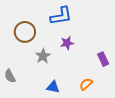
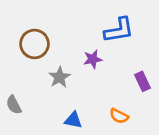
blue L-shape: (61, 16) -> (119, 30), moved
orange semicircle: (86, 84) -> (119, 116), turned -112

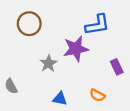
brown circle: (34, 44) -> (29, 24), moved
purple star: (93, 59) -> (76, 49), size x1.6

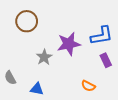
blue L-shape: (97, 25) -> (102, 36), moved
blue triangle: (60, 99) -> (37, 89), moved

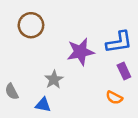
gray star: (44, 57) -> (54, 80), moved
orange semicircle: (88, 86) -> (114, 98), moved

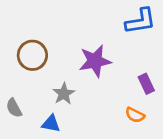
brown circle: (31, 25) -> (32, 55), moved
blue L-shape: (119, 42) -> (141, 21), moved

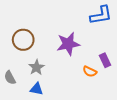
gray star: (64, 94) -> (36, 67), moved
orange semicircle: (135, 115) -> (90, 71), moved

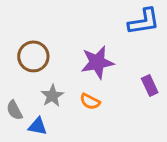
orange semicircle: (90, 71) -> (90, 102), moved
blue triangle: (36, 89) -> (38, 126), moved

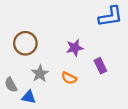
purple star: (97, 62) -> (75, 48), size x0.7
purple rectangle: (150, 86) -> (100, 66), moved

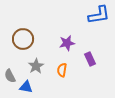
orange semicircle: (69, 78) -> (62, 70), turned 72

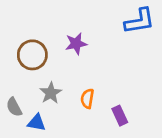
purple star: (67, 43) -> (76, 44), moved
purple rectangle: (90, 59) -> (120, 116), moved

